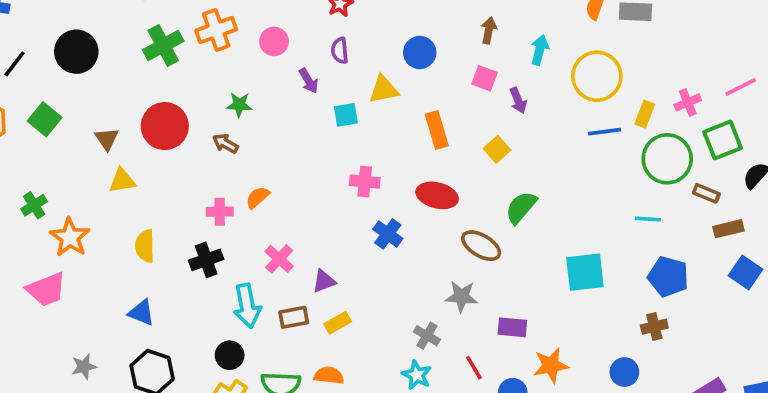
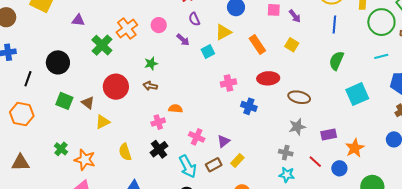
green square: (45, 119) -> (64, 101), moved
blue line: (604, 132) -> (334, 25), moved, turned -60
orange semicircle: (258, 197) -> (176, 109), turned 64
green semicircle: (521, 207) -> (336, 61), moved

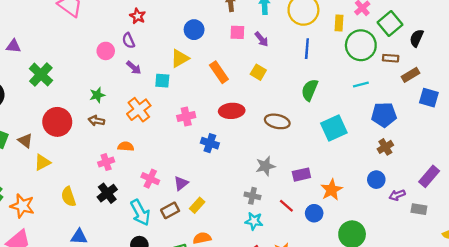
purple semicircle: (194, 19) -> (128, 41), moved
orange cross: (127, 29) -> (139, 110), moved
cyan square: (208, 51) -> (162, 81), turned 32
brown ellipse: (299, 97) -> (277, 121), moved

